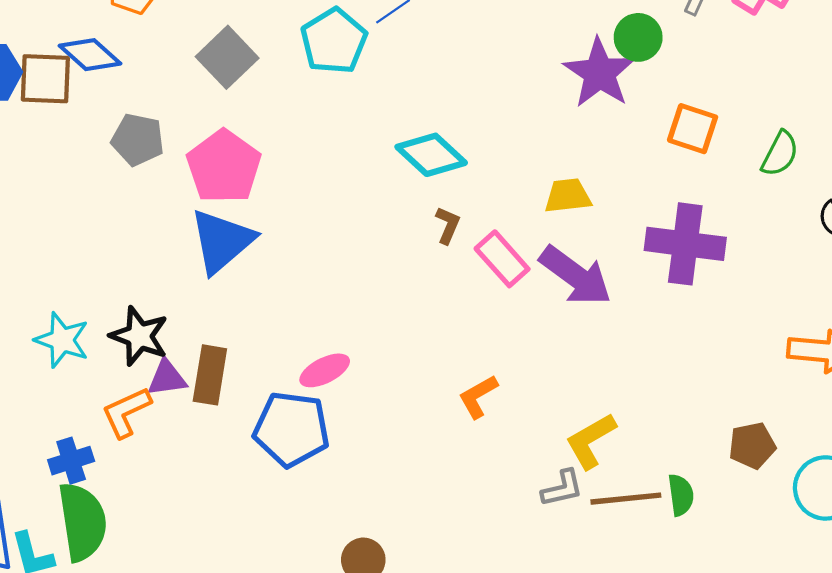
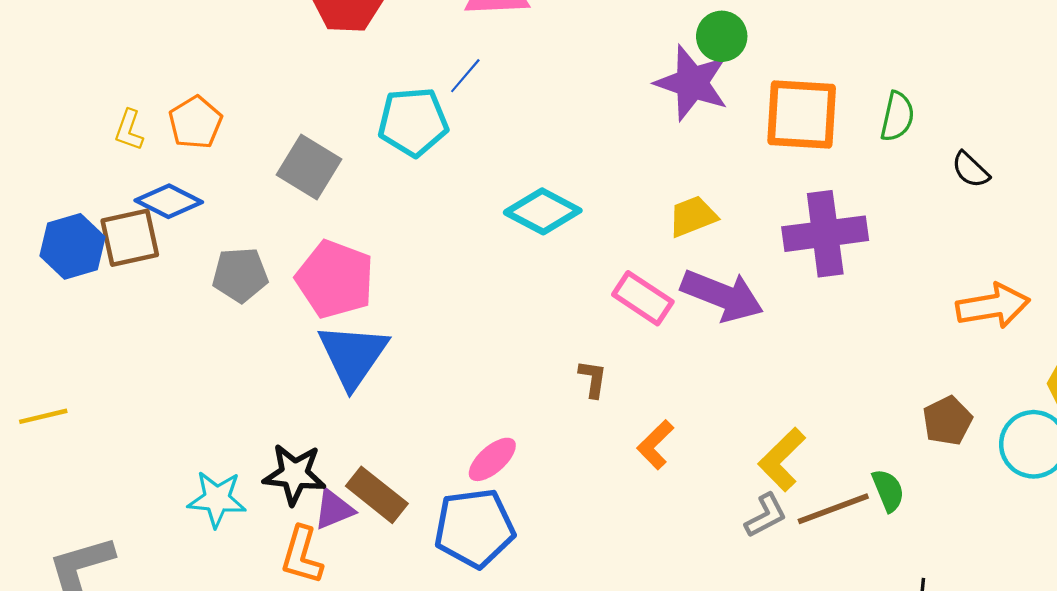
cyan pentagon: (334, 41) -> (413, 122), turned -30
orange square: (693, 129) -> (802, 114), size x1.5
brown L-shape: (448, 225) -> (593, 379), moved
brown rectangle: (210, 375) -> (377, 495), turned -46
orange L-shape: (126, 412) -> (302, 555), turned -34

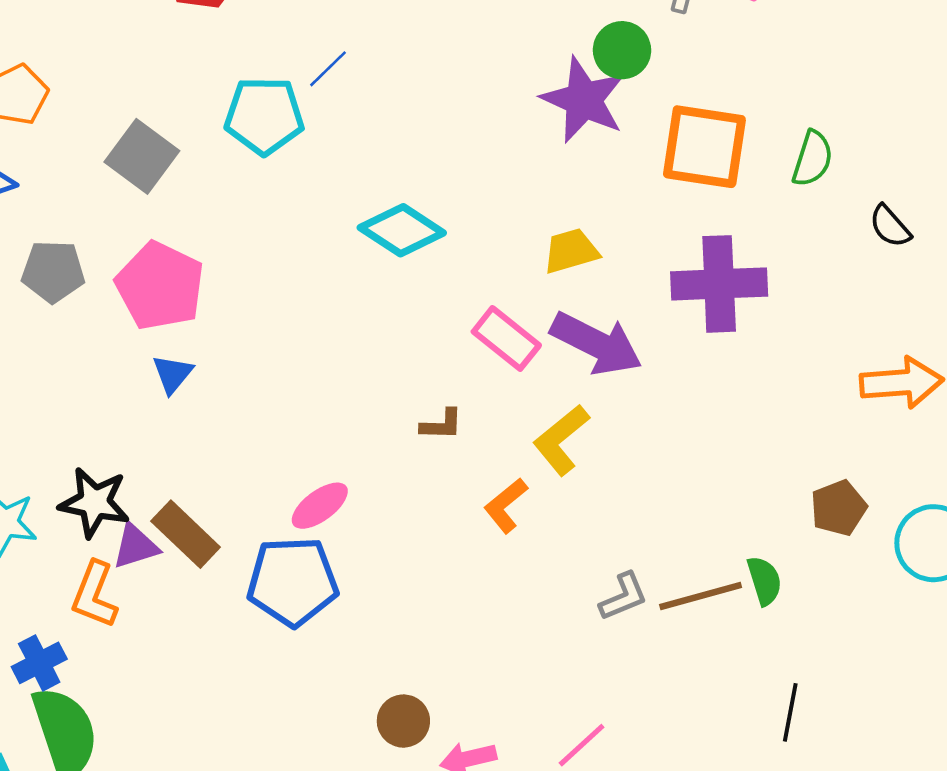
blue triangle: (353, 355) -> (173, 374), size x0.5
brown L-shape: (593, 379) -> (442, 425), turned 78
yellow L-shape: (782, 459) -> (561, 440), moved

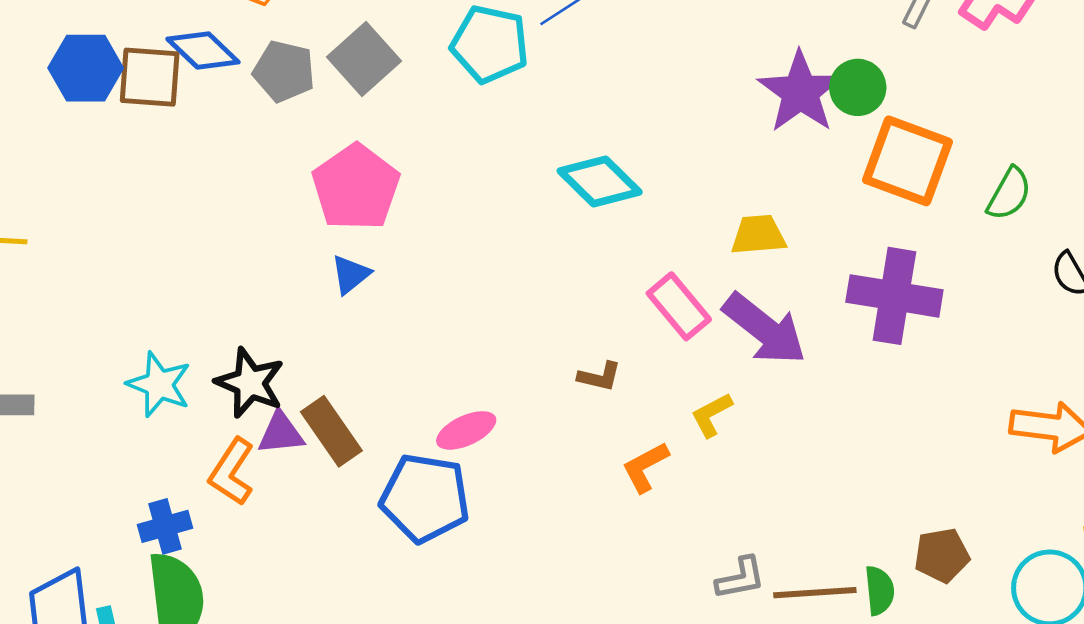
green circle: (622, 50) -> (858, 87), moved
gray pentagon: (53, 271) -> (284, 71), moved
yellow L-shape: (561, 440) -> (712, 415), size x0.7
brown pentagon: (839, 508) -> (942, 555), moved

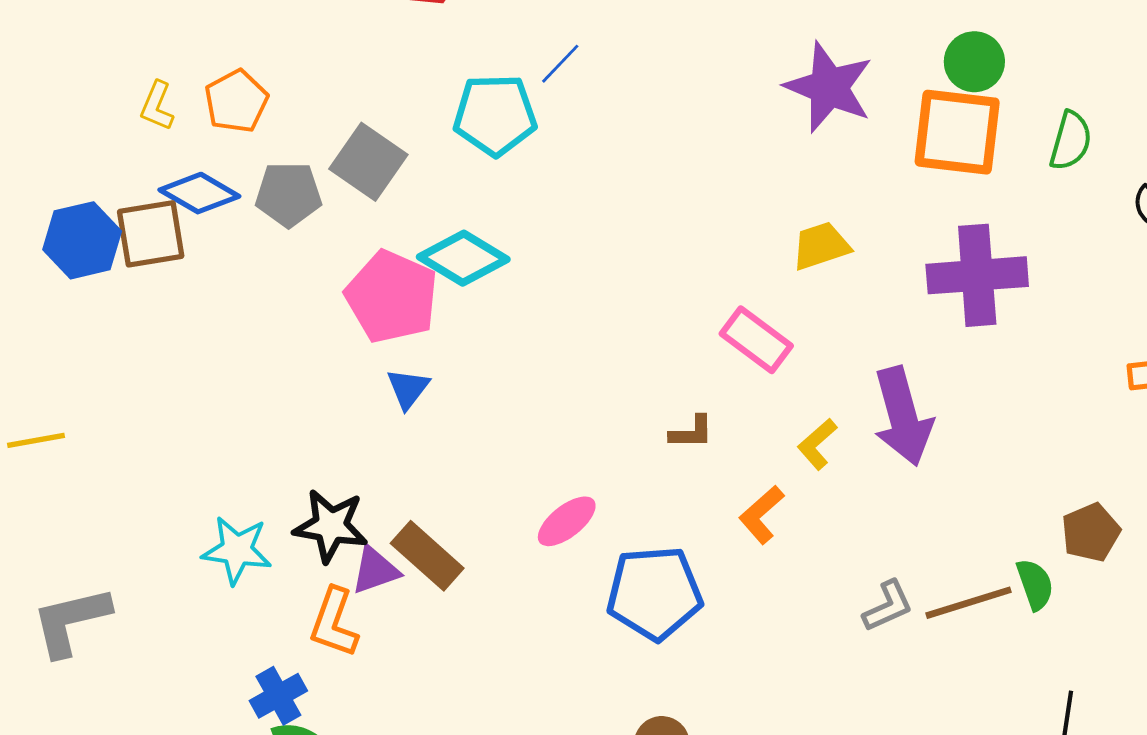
green circle: (858, 87) -> (974, 62), moved
cyan diamond: (600, 182) -> (463, 258), moved
purple arrow: (764, 329) -> (903, 416), moved, turned 50
blue pentagon: (425, 498) -> (654, 593), moved

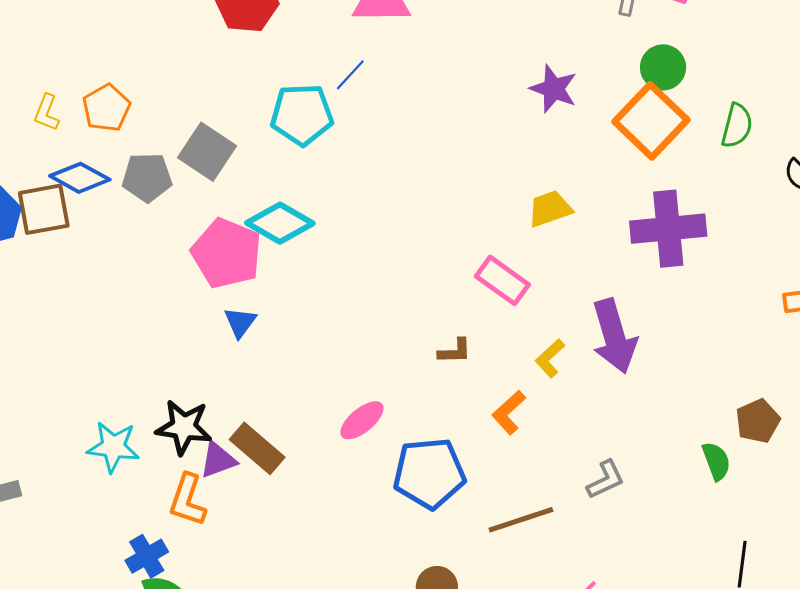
purple star: (829, 87) -> (554, 89), size x0.7
orange square: (957, 132) -> (651, 121), turned 38
brown line: (969, 603) -> (521, 520), moved

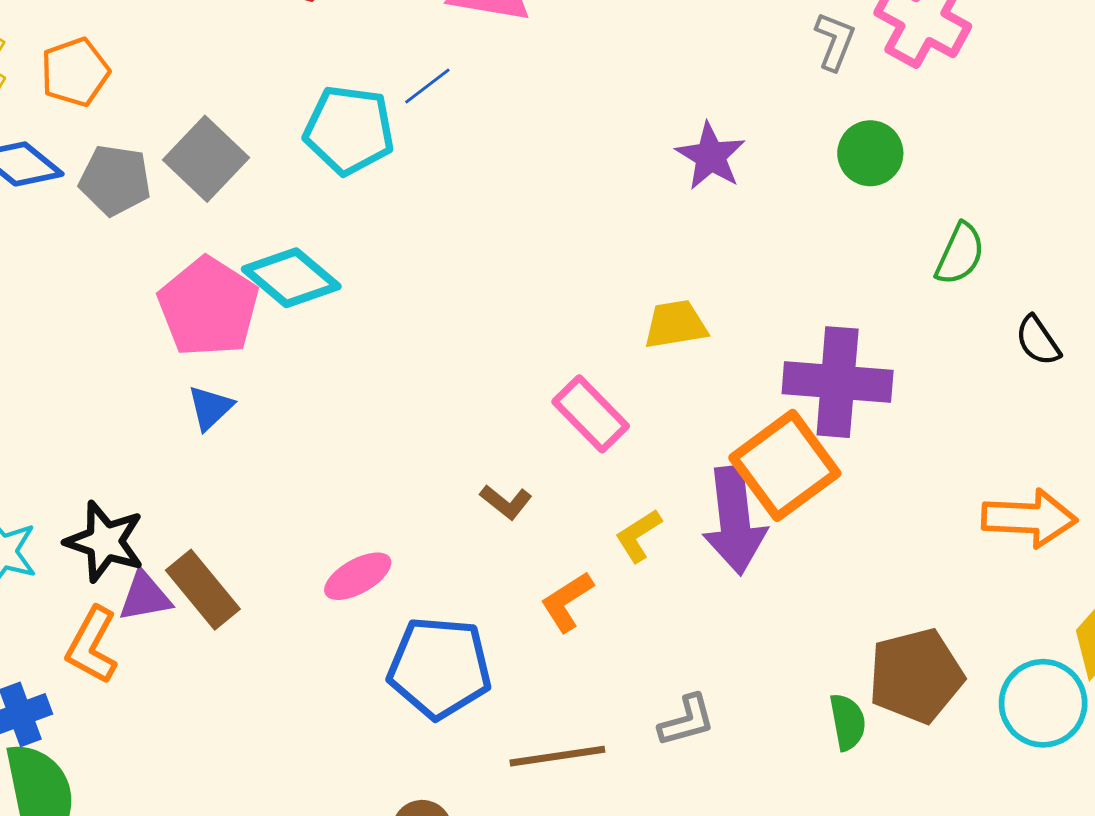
orange square: (651, 121) -> (785, 465), moved
brown L-shape: (455, 351) -> (506, 502), turned 30
brown pentagon: (758, 421) -> (916, 676), size x1.5

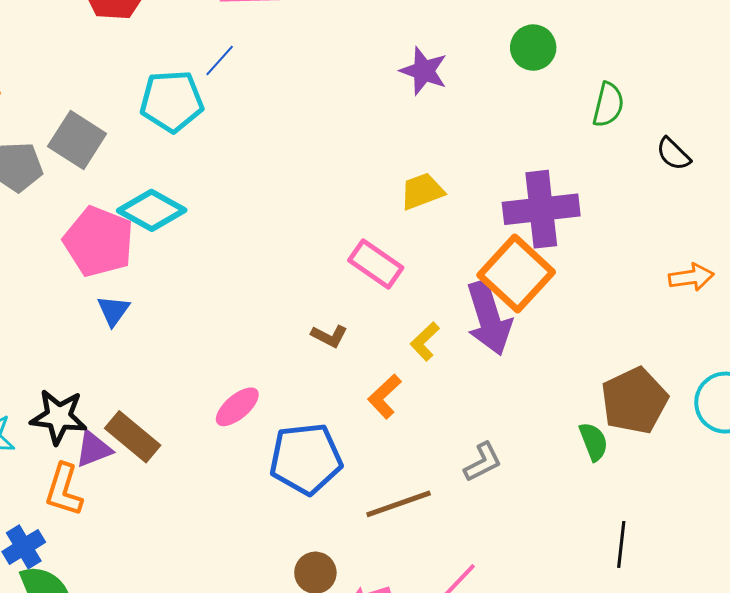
orange arrow: (1029, 518) -> (691, 277), size x0.7

